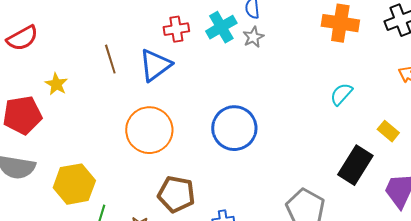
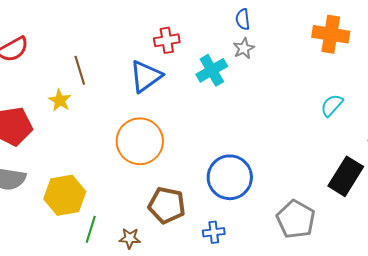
cyan cross: (221, 27) -> (212, 70), moved
brown line: (110, 59) -> (80, 70), moved
yellow star: (56, 84) -> (60, 100), moved
blue circle: (234, 128) -> (230, 177), moved

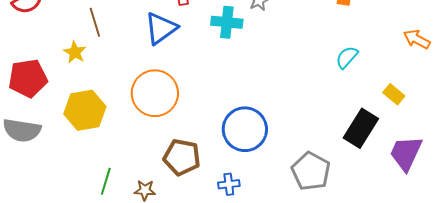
cyan cross: (212, 70) -> (227, 22), turned 36
yellow hexagon: (65, 195) -> (85, 110), moved

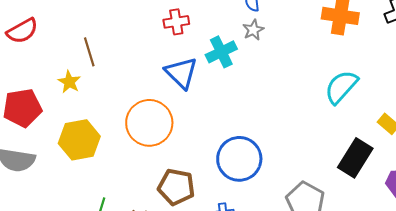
cyan cross: (227, 22) -> (221, 52), turned -32
blue triangle: (161, 28) -> (181, 73), moved, turned -39
cyan semicircle: (347, 57) -> (341, 87), size x1.5

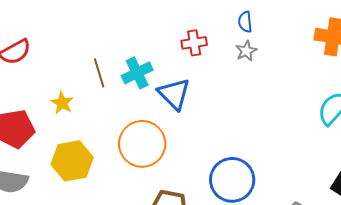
red cross: (176, 22) -> (194, 43), moved
brown line: (89, 52) -> (99, 73), moved
cyan cross: (221, 52) -> (137, 73), moved

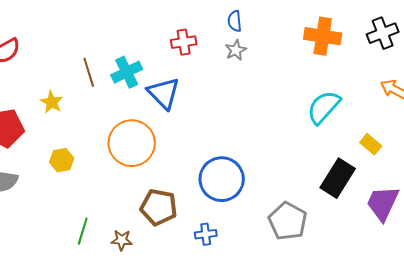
yellow hexagon: (72, 161) -> (62, 160), size x0.6

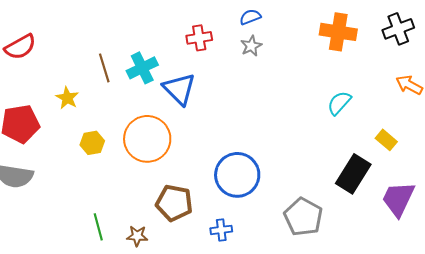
blue semicircle: (235, 21) -> (250, 17), turned 75
cyan semicircle: (324, 107) -> (339, 103), size x0.7
yellow hexagon: (62, 160) -> (92, 143), moved
green line: (83, 231) -> (98, 227), turned -32

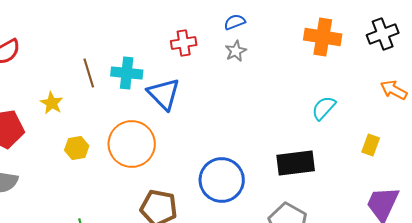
cyan cross: (142, 68) -> (127, 73), turned 32
yellow rectangle: (386, 140) -> (371, 145), turned 70
black rectangle: (353, 174) -> (296, 163), moved, turned 51

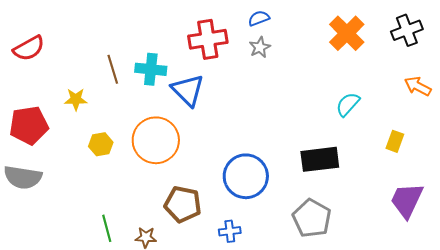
orange cross: (323, 37) -> (347, 33), turned 36
red cross: (184, 43) -> (208, 39), size x1.5
yellow star: (52, 103) -> (76, 99), turned -30

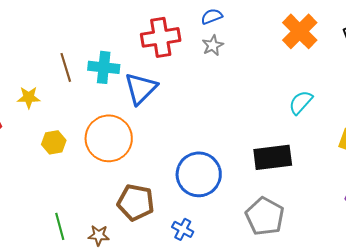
blue triangle: (188, 90) -> (141, 88), turned 30
blue cross: (230, 231) -> (183, 229), turned 35

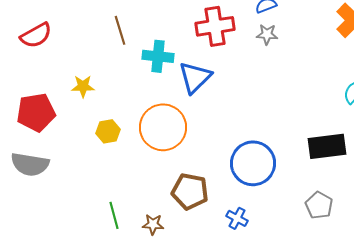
gray star: (213, 45) -> (267, 34), turned 30
brown line: (66, 67) -> (120, 30), moved
gray pentagon: (265, 216) -> (319, 205), size x0.7

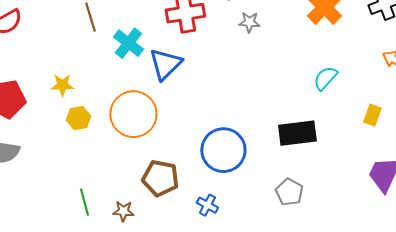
gray star: (267, 34) -> (249, 22), moved
cyan cross: (158, 56) -> (128, 43), turned 32
yellow star: (83, 86) -> (62, 85), moved

